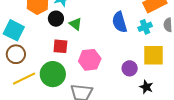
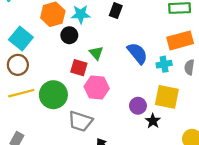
blue semicircle: (120, 22) -> (137, 53), turned 145
green triangle: (76, 24) -> (96, 53), moved
red square: (60, 46) -> (79, 68), moved
black star: (146, 87) -> (153, 121), moved

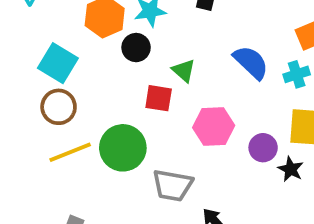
pink hexagon: (97, 88) -> (214, 127), moved

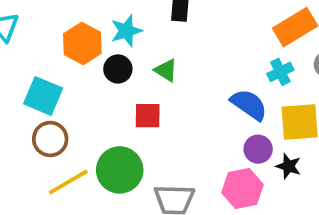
blue semicircle: (251, 62) -> (249, 105), moved
green triangle: (184, 71) -> (166, 70), moved
pink hexagon: (214, 127) -> (242, 189), moved

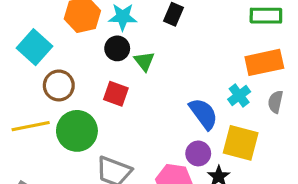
black circle: (118, 69) -> (117, 48), moved
cyan cross: (280, 72) -> (239, 96), turned -30
brown circle: (50, 139) -> (59, 85), moved

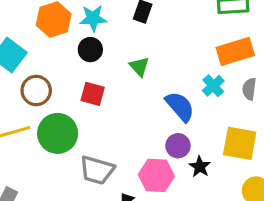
green triangle: (144, 61) -> (139, 67), moved
yellow square: (241, 143) -> (240, 143), moved

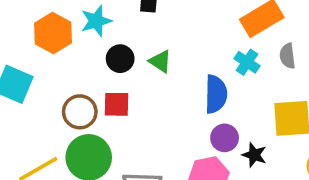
black circle: (90, 50) -> (120, 59), moved
brown circle: (36, 90) -> (80, 112), moved
blue semicircle: (180, 106) -> (216, 94), turned 56

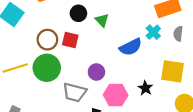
blue semicircle: (216, 94) -> (131, 47), turned 50
purple circle: (225, 138) -> (96, 72), moved

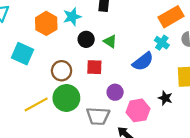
red square: (70, 40) -> (94, 67), moved

